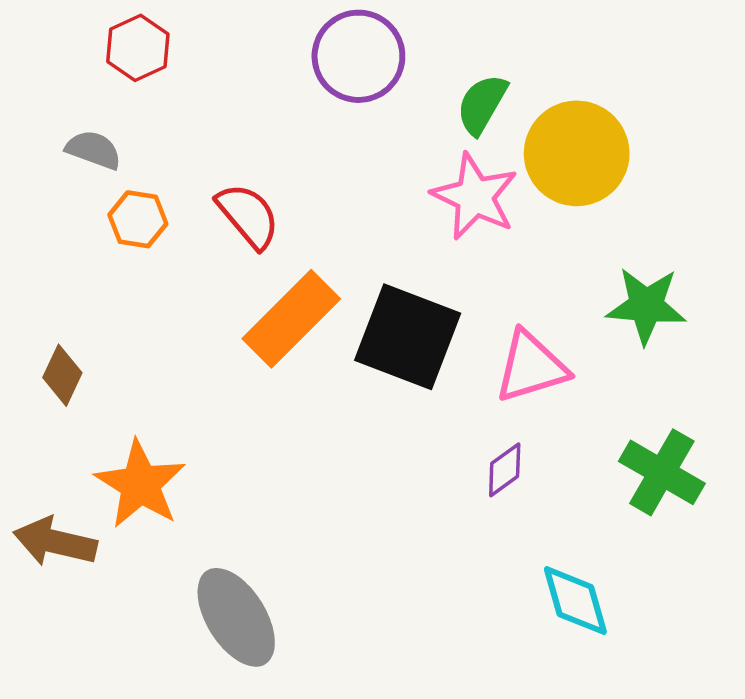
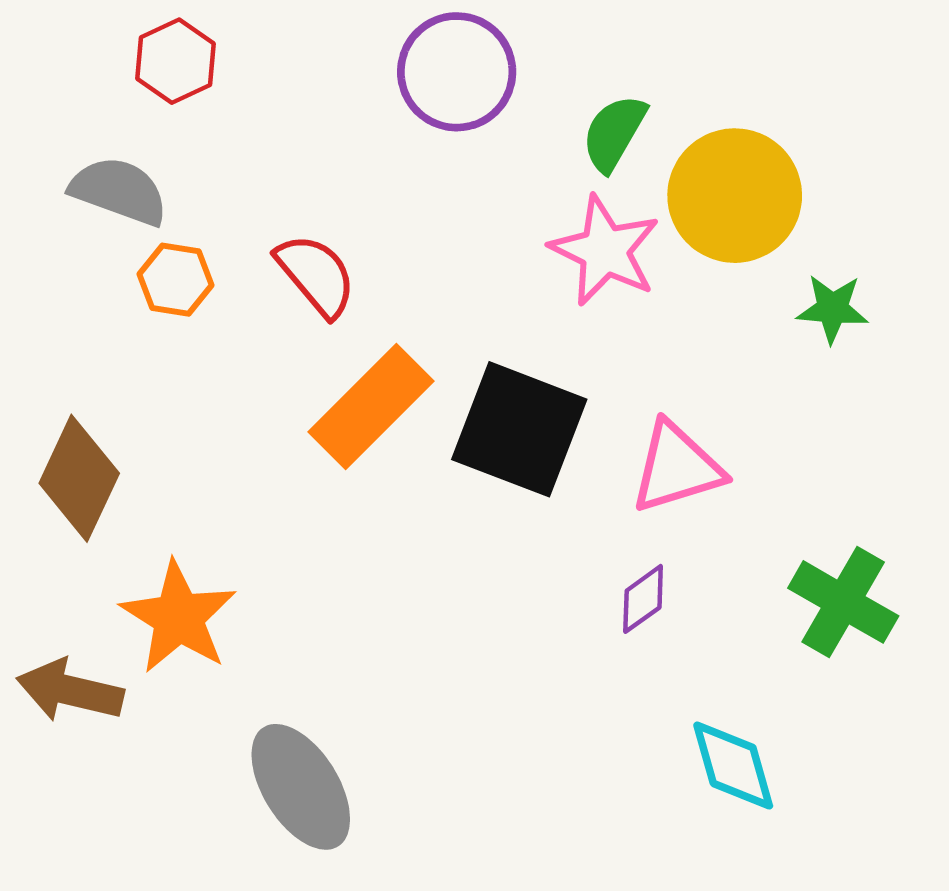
gray semicircle: (94, 150) -> (119, 191), size x1.4
green star: (646, 306) -> (832, 309), moved, size x0.7
brown diamond: (62, 375) -> (79, 478), size x1.6

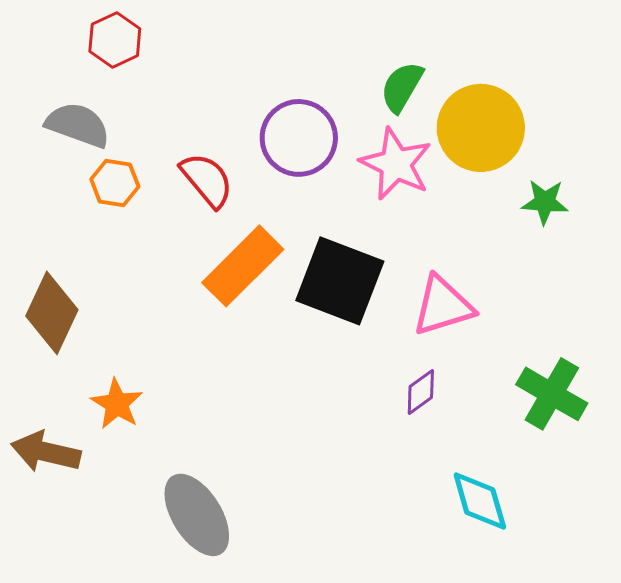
purple circle: (457, 72) -> (299, 138), moved
orange star: (179, 617) -> (117, 404), size x0.7

